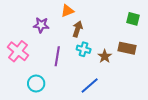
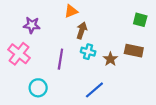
purple star: (41, 25) -> (32, 25), moved

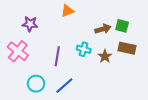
green square: (140, 20) -> (122, 26), moved
brown arrow: (82, 30) -> (103, 29), moved, turned 56
blue line: (94, 90) -> (64, 86), moved

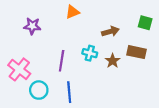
green square: (122, 26) -> (145, 23), moved
pink cross: (18, 51) -> (19, 69), moved
blue line: (64, 86) -> (69, 92), turned -54

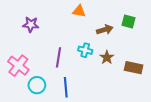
orange triangle: (72, 12) -> (79, 11), moved, turned 32
green square: (145, 23) -> (128, 21), moved
brown rectangle: (136, 52) -> (134, 68), moved

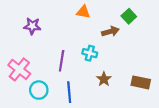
green square: (128, 21) -> (129, 16), moved, turned 32
brown star: (107, 57) -> (104, 79), moved
brown rectangle: (134, 68) -> (141, 82), moved

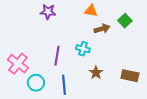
orange triangle: (83, 12) -> (91, 11), moved
green square: (129, 16) -> (125, 21), moved
purple star: (32, 26) -> (48, 12), moved

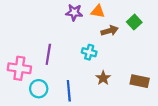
purple star: (48, 12) -> (74, 12), moved
purple line: (57, 56) -> (48, 54), moved
pink cross: (18, 64) -> (19, 68), turned -30

